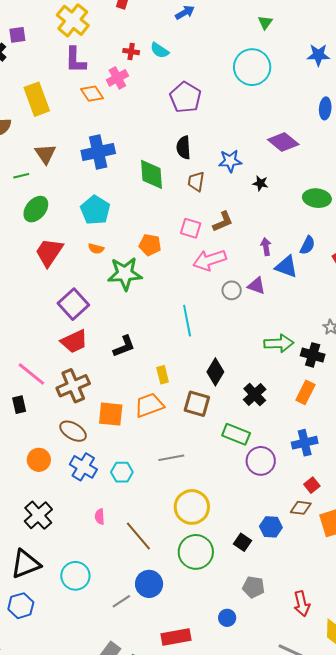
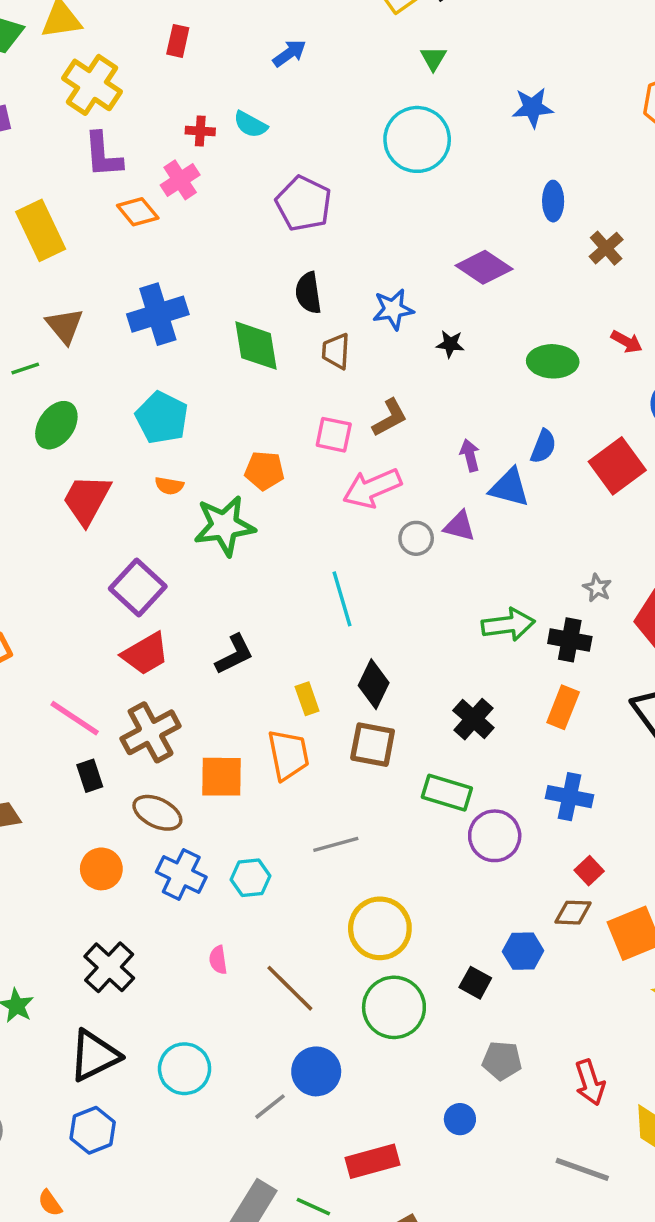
black diamond: (215, 372) -> (374, 684), moved
black rectangle: (19, 405) -> (90, 776), moved
orange trapezoid: (149, 405) -> (288, 755), turned 104
blue cross: (305, 443) -> (570, 797), turned 30

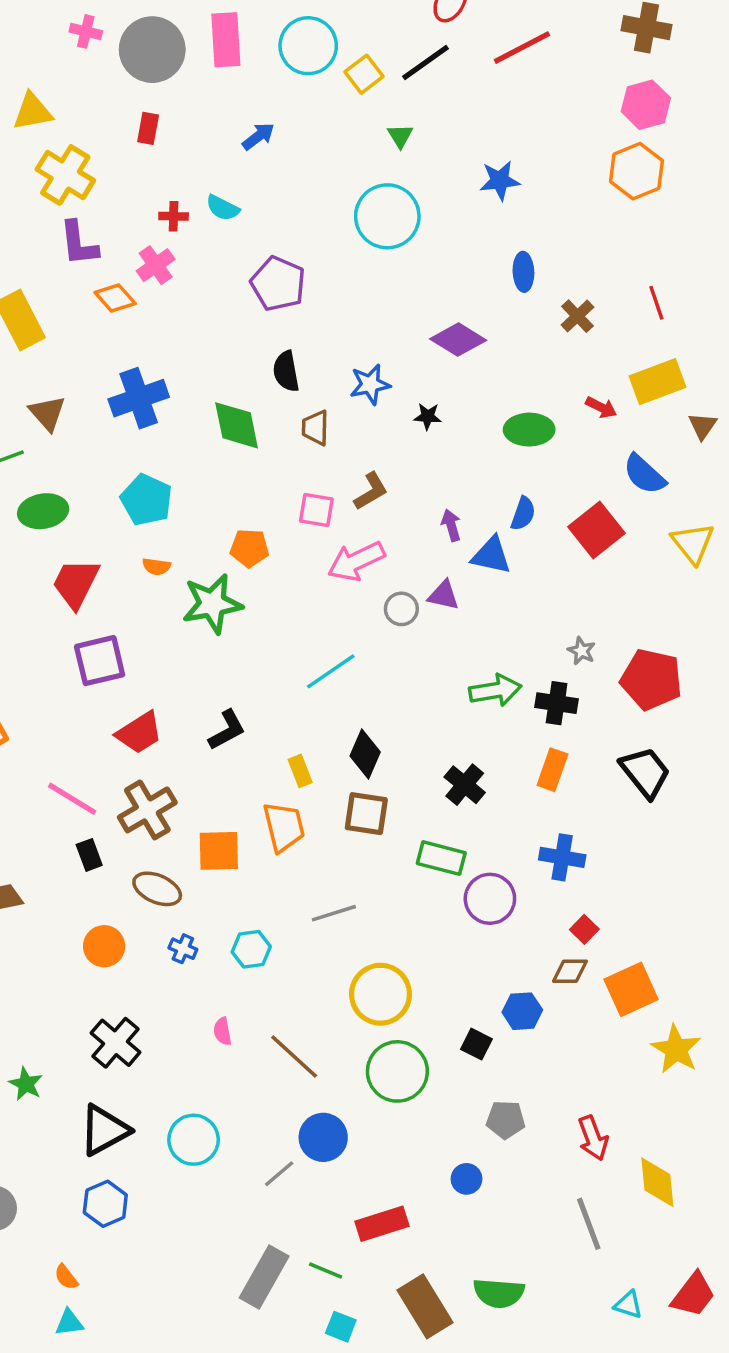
green ellipse: (56, 425) -> (43, 511), turned 48
purple square: (138, 588) -> (100, 661), moved, turned 36
cyan line: (342, 599) -> (331, 671), turned 74
blue cross: (181, 874) -> (183, 949), size x0.6
gray line: (582, 1169) -> (589, 1224), turned 52

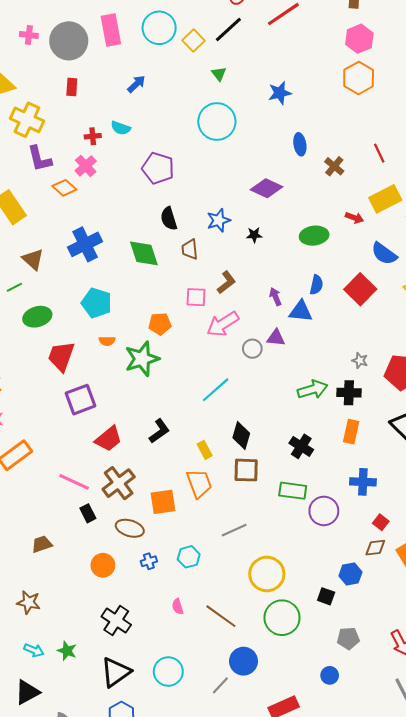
blue cross: (183, 949) -> (149, 561), turned -35

